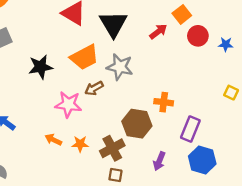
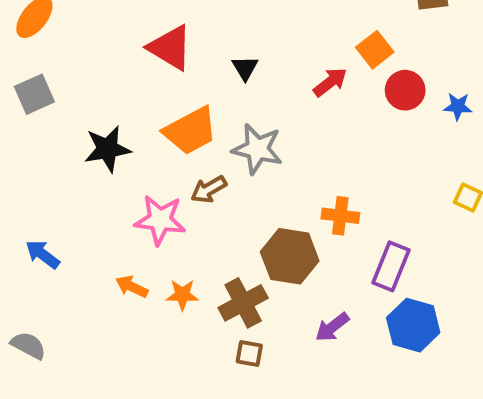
black triangle: (113, 24) -> (245, 68), size x0.5
purple arrow: (159, 161) -> (332, 327), turned 30

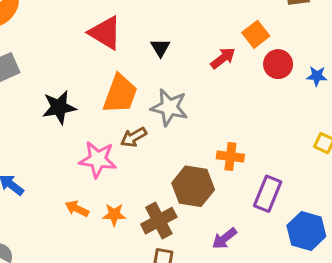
orange trapezoid: (190, 131) -> (120, 94), turned -42
blue hexagon: (413, 325) -> (306, 231), moved

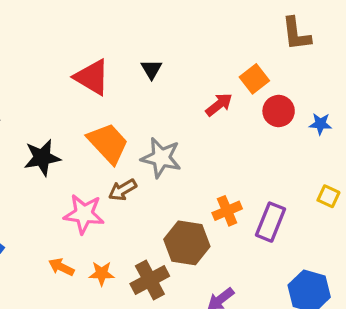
black triangle: (160, 48) -> (151, 69), moved
orange trapezoid: (120, 94) -> (108, 143), turned -63
orange cross: (230, 156) -> (227, 211), turned -30
purple rectangle: (268, 194) -> (271, 222), moved

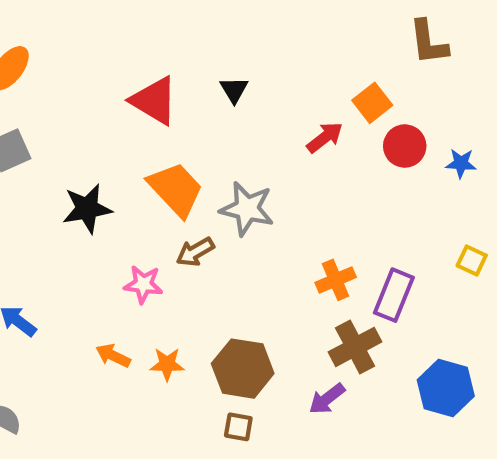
pink star: (84, 214) -> (143, 284), size x0.7
brown hexagon: (187, 243) -> (243, 369), moved
brown cross: (150, 280) -> (355, 347), moved

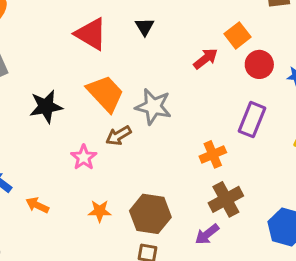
pink star: (143, 284) -> (84, 157), turned 30
purple rectangle: (394, 295) -> (252, 120), moved
orange arrow: (113, 356) -> (37, 205), moved

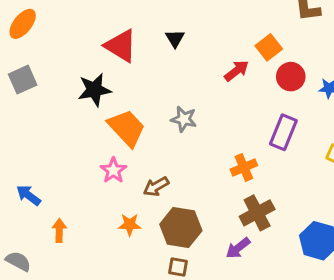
orange trapezoid: (105, 93) -> (127, 128), moved
black star: (46, 107) -> (94, 90), moved
gray star: (153, 107) -> (184, 119), size x0.7
brown arrow: (119, 136) -> (156, 186), moved
orange arrow: (37, 205) -> (59, 230), moved, turned 65

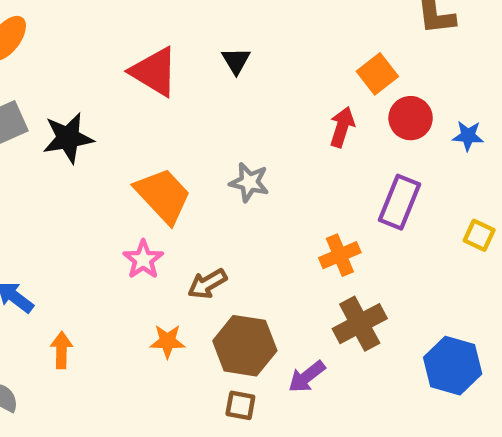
red arrow: (237, 71) -> (342, 127), moved, turned -35
black star: (94, 90) -> (68, 138), moved
purple arrow: (238, 248) -> (307, 377), moved

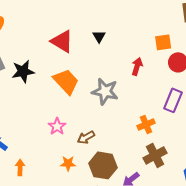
orange square: (377, 74) -> (163, 42), turned 30
red arrow: (342, 127) -> (137, 66), moved
gray star: (249, 182) -> (105, 91), size x1.5
orange trapezoid: (163, 195) -> (66, 81), moved

